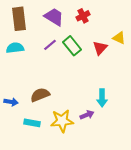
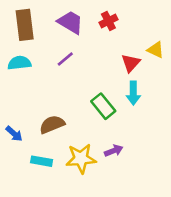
green rectangle: (72, 46) -> (103, 106), moved
cyan arrow: (102, 98) -> (133, 93), moved
blue arrow: (11, 102) -> (14, 134), turned 32

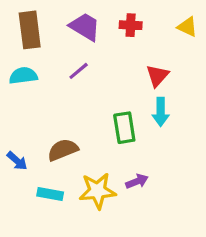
red cross: (108, 21) -> (131, 25), turned 30
yellow triangle: (156, 50) -> (187, 27), moved
green rectangle: (103, 106) -> (124, 128), turned 30

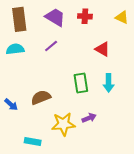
red triangle: (157, 76) -> (102, 49), turned -42
cyan arrow: (161, 112) -> (109, 83), moved
cyan rectangle: (50, 194) -> (33, 141), moved

